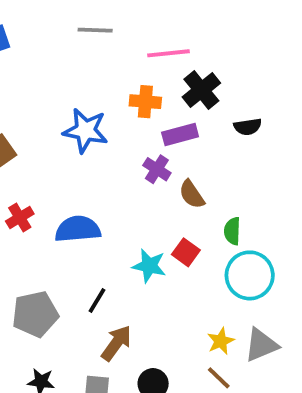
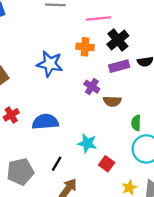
purple rectangle: (180, 134) -> (119, 66), moved
brown semicircle: (192, 194) -> (112, 101), turned -54
red square: (186, 252) -> (107, 164), moved

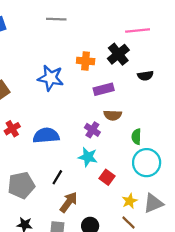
pink line: (99, 18) -> (138, 30), moved
purple rectangle: (119, 66) -> (104, 89), moved
purple cross: (92, 87) -> (92, 130), moved

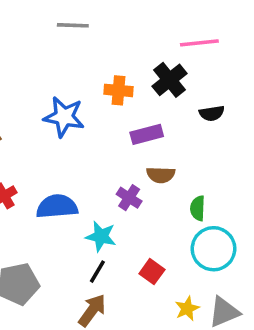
cyan star: (88, 157) -> (101, 236), moved
black line: (57, 177) -> (97, 272), moved

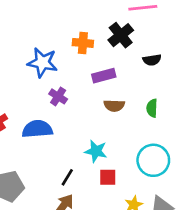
purple cross: (129, 198) -> (58, 96), moved
green semicircle: (198, 208) -> (152, 108), moved
cyan star: (101, 236) -> (96, 151), moved
red square: (152, 272) -> (108, 177), turned -36

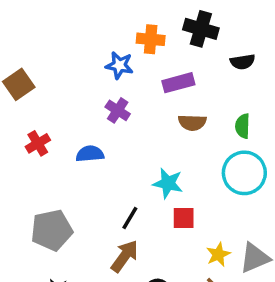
black cross: (121, 35) -> (201, 29), turned -35
blue star: (42, 63) -> (119, 65), moved, size x0.7
blue semicircle: (37, 129) -> (90, 154), size x0.7
cyan circle: (153, 160) -> (244, 173), moved

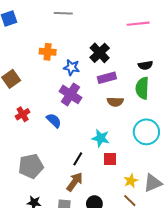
black cross: (201, 29) -> (100, 53), moved, turned 30
orange cross: (151, 39) -> (48, 52), moved
purple cross: (118, 110) -> (70, 94), size x1.5
green semicircle: (243, 126) -> (142, 88), moved, size x1.5
blue semicircle: (90, 154) -> (54, 120), turned 49

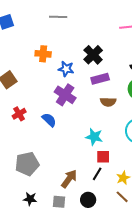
black line: (78, 159) -> (97, 174), moved

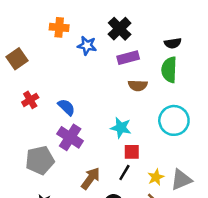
purple cross: (65, 95) -> (70, 137), moved

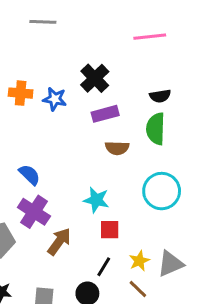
orange cross: (59, 27) -> (21, 93), moved
black line: (124, 172) -> (104, 267), moved
brown arrow: (91, 178) -> (59, 241), moved

